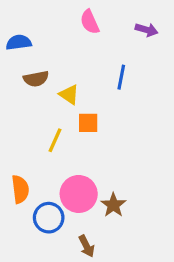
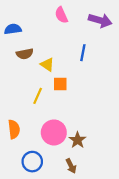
purple arrow: (147, 30) -> (100, 20), size x1.5
blue circle: (49, 218) -> (32, 162), moved
brown arrow: (87, 246) -> (71, 166), moved

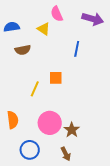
yellow triangle: (47, 65) -> (44, 29), moved

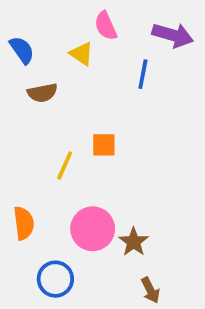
blue semicircle: (12, 27) -> (22, 50), turned 63
blue line: (77, 49) -> (143, 74), moved
brown arrow: (66, 154) -> (150, 290), moved

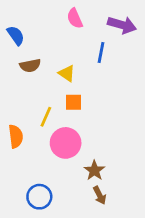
yellow triangle: (81, 54) -> (67, 73), moved
orange semicircle: (24, 223) -> (16, 136), moved
pink circle: (93, 229) -> (66, 143), moved
brown arrow: (150, 290) -> (100, 195), moved

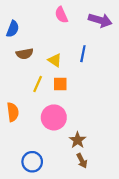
blue semicircle: (16, 35) -> (13, 29), turned 56
blue line: (101, 52) -> (83, 54), moved
yellow line: (46, 117) -> (38, 84), moved

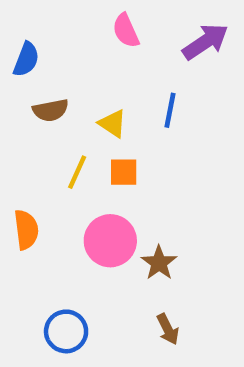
purple arrow: (100, 20) -> (205, 42), turned -50
brown star: (78, 140) -> (159, 263), moved

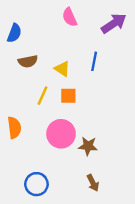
brown star: (159, 263) -> (88, 146), turned -30

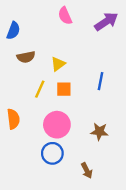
blue line: (94, 61) -> (101, 81), moved
yellow triangle: (62, 69) -> (58, 64), turned 49
brown star: (88, 146) -> (99, 132), moved
blue circle: (36, 184) -> (52, 153), moved

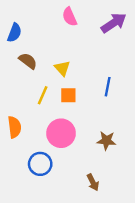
brown semicircle: (26, 57) -> (28, 61), turned -132
yellow triangle: (58, 64) -> (62, 68), turned -35
blue circle: (52, 153) -> (40, 164), moved

